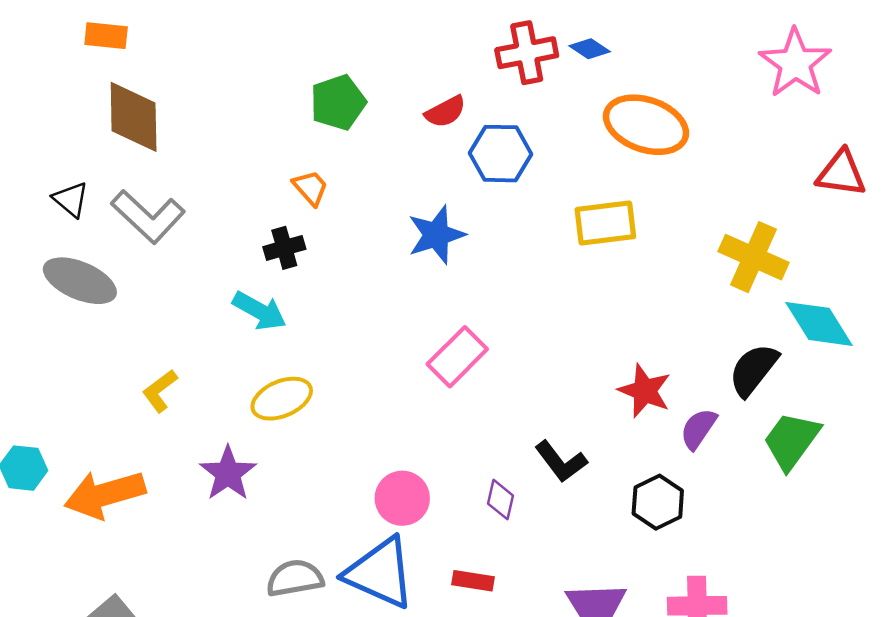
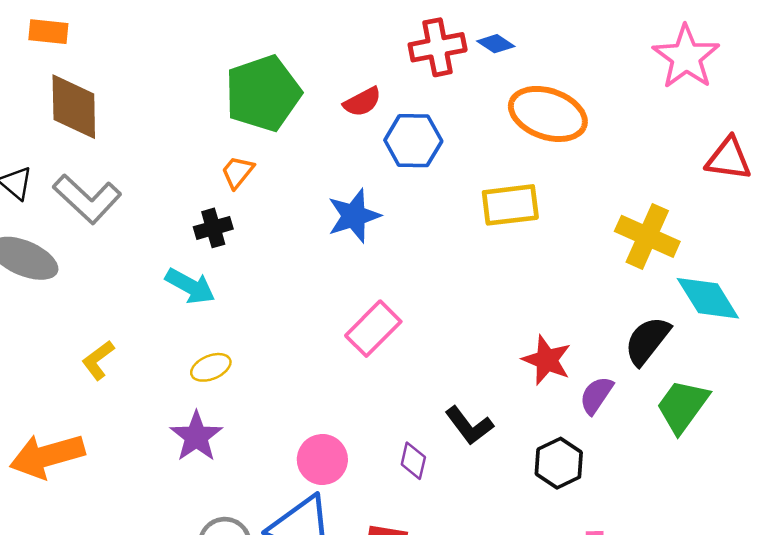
green pentagon: (338, 102) -> (263, 93), size x1.5
orange trapezoid: (311, 188) -> (237, 172), turned -99
yellow ellipse: (282, 399) -> (211, 367), size x0.7
purple star: (228, 473) -> (196, 436), moved

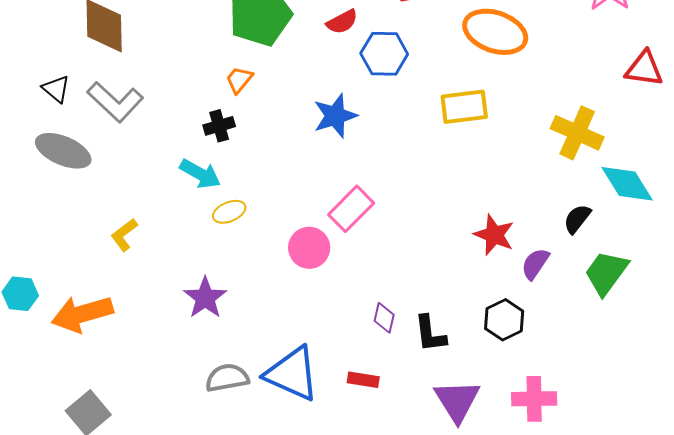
black semicircle: (647, 341) -> (577, 219), size x0.7
yellow ellipse: (211, 367) -> (229, 212), moved
black L-shape: (469, 426) -> (430, 334), moved, turned 30
pink circle: (322, 459) -> (309, 248), moved

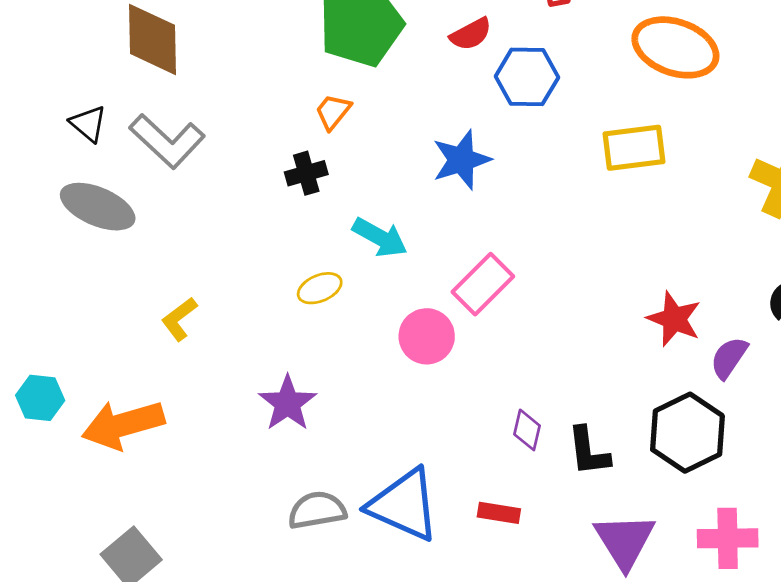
cyan arrow: (200, 174) -> (380, 237), moved
black hexagon: (504, 320) -> (687, 433), size x1.4

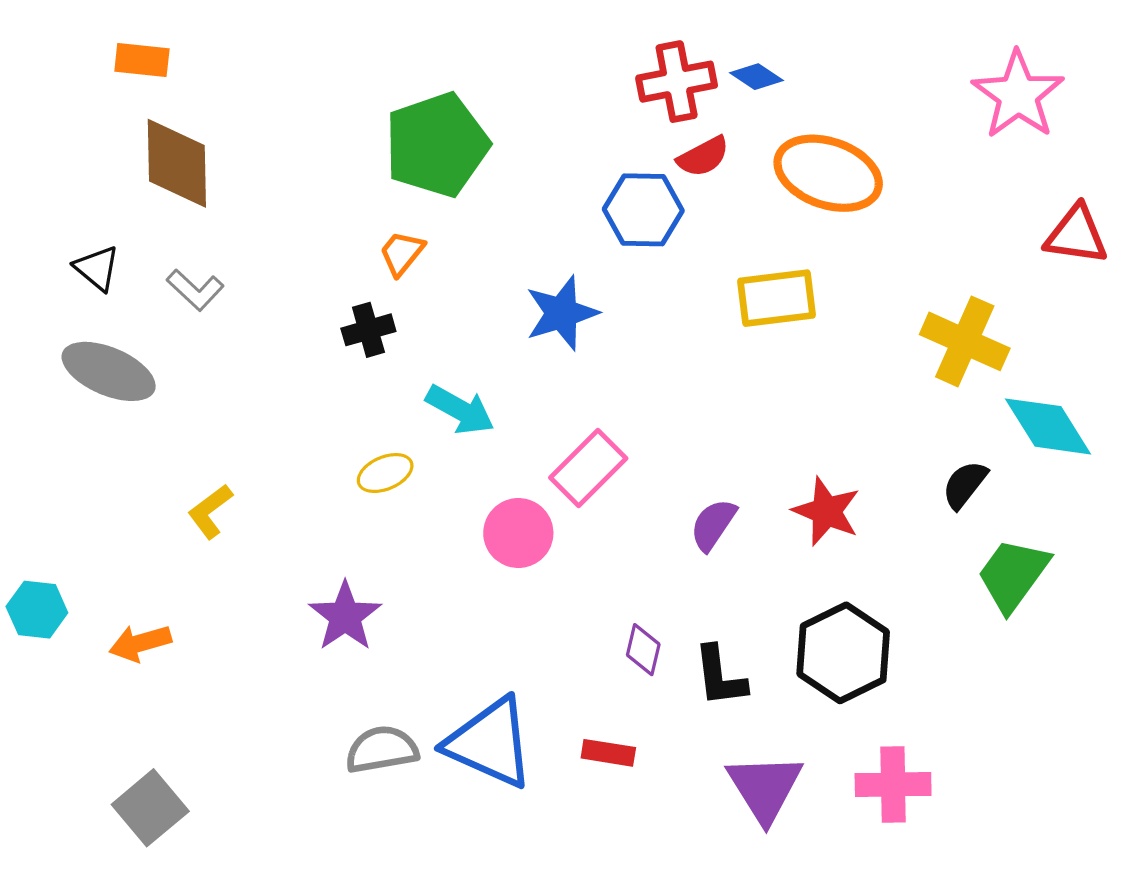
red semicircle: (471, 34) -> (703, 157), moved
gray L-shape: (167, 141) -> (195, 290), size x0.6
purple semicircle: (729, 358) -> (713, 525), moved
orange arrow: (123, 425) -> (140, 643), size x0.6

